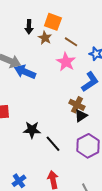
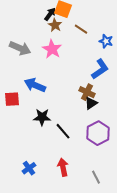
black arrow: (29, 27) -> (50, 14), moved, turned -144
pink star: (66, 62) -> (52, 49), moved
blue arrow: (25, 72) -> (35, 85), moved

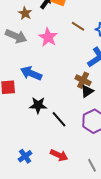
brown star: (55, 25) -> (25, 13), moved
brown line: (81, 29) -> (78, 26), moved
red arrow: (63, 167) -> (59, 155), turned 126

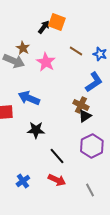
brown star: (25, 13) -> (23, 48), moved
black line: (59, 119) -> (57, 156), moved

